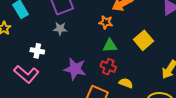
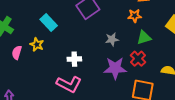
gray star: (60, 29) -> (112, 39), moved
red cross: (108, 67) -> (138, 59), moved, turned 35

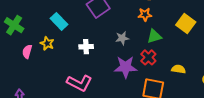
white cross: (74, 59) -> (86, 47), moved

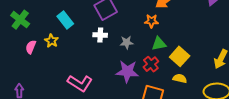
yellow square: (186, 23) -> (180, 56), moved
white cross: (86, 47) -> (100, 35), moved

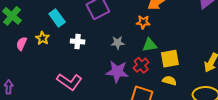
white cross: (100, 35) -> (78, 41), moved
yellow square: (180, 56) -> (170, 59), turned 36

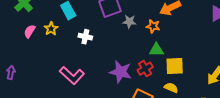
gray star: (118, 43) -> (129, 22), moved

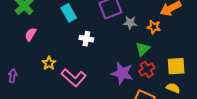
yellow star: (51, 29) -> (49, 63), moved
green triangle: (156, 50) -> (143, 49), moved, turned -42

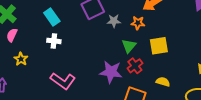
pink semicircle: (31, 34) -> (12, 35), moved
white cross: (86, 39) -> (54, 41), moved
yellow star: (49, 63) -> (21, 59), moved
yellow square: (176, 66) -> (159, 46), moved

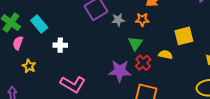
cyan rectangle: (52, 17) -> (39, 24), moved
yellow square: (159, 46) -> (184, 36), moved
yellow semicircle: (163, 82) -> (165, 55), moved

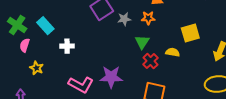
purple star: (120, 71) -> (111, 77), moved

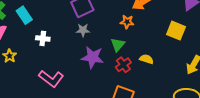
gray star: (124, 19) -> (83, 30), moved
yellow square: (190, 33) -> (176, 31), moved, turned 30
purple star: (111, 77) -> (93, 57), moved

